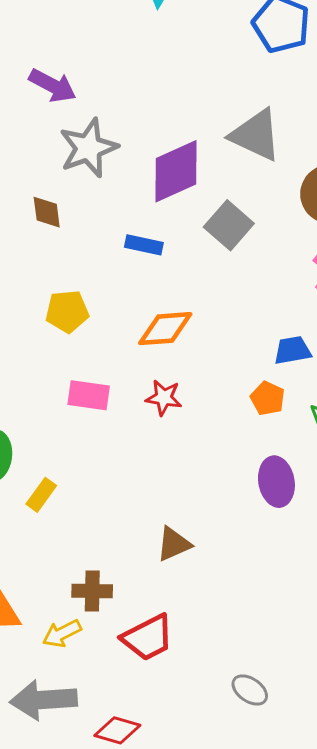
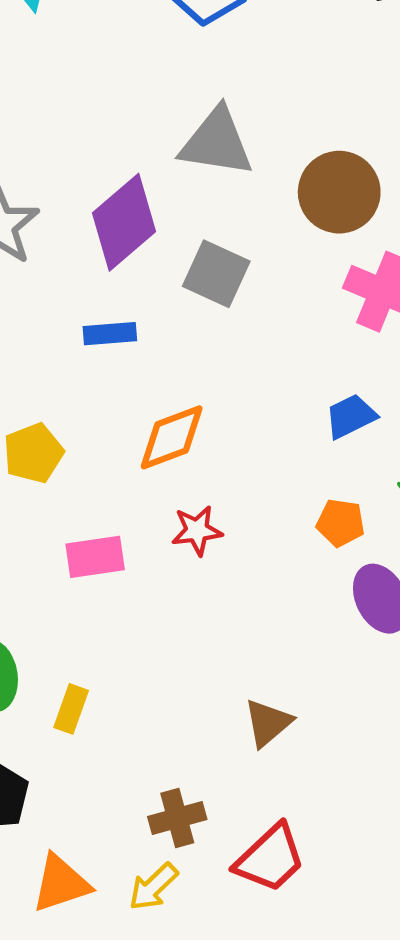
orange pentagon: (268, 398) -> (340, 523), moved

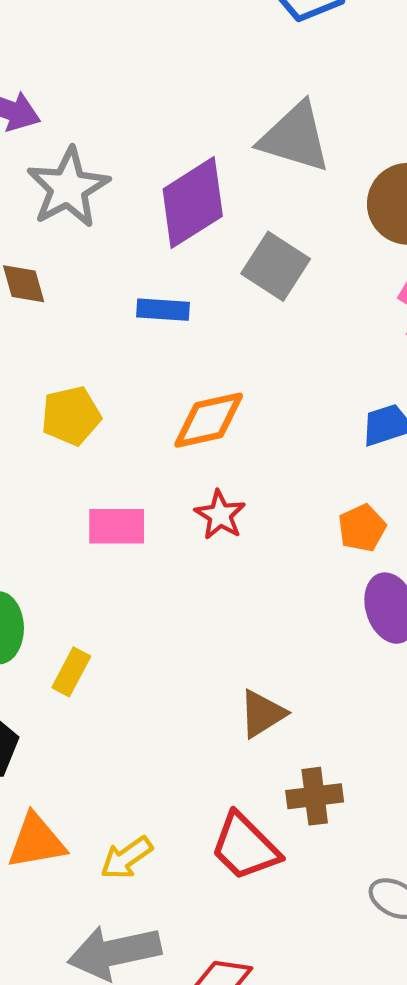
orange pentagon: (340, 523) -> (362, 528), turned 30
red star: (197, 531) -> (220, 515), turned 30
brown cross: (177, 818) -> (315, 796), moved
red trapezoid: (270, 858) -> (245, 847), turned 80

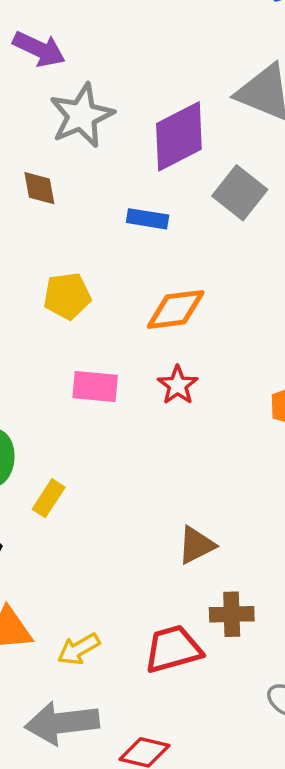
red trapezoid: (245, 847) -> (173, 649), turned 114

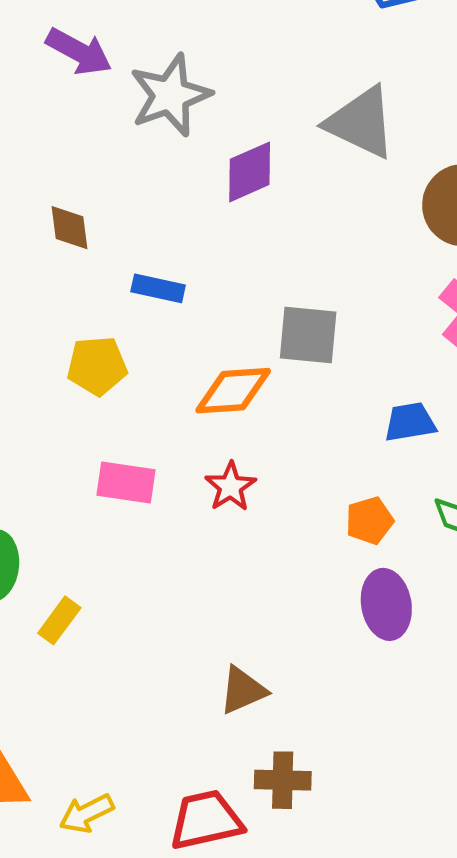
gray star: (82, 115) -> (170, 95), moved
purple diamond: (179, 136) -> (250, 172), size x0.7
gray square: (240, 193) -> (308, 335), moved, turned -36
blue rectangle: (148, 219) -> (158, 288), moved

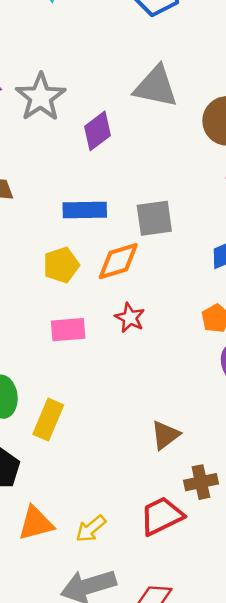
blue rectangle: (158, 288) -> (85, 210), moved, size x1.4
yellow pentagon: (97, 366) -> (61, 265), moved
yellow rectangle: (59, 620) -> (48, 420), size x1.4

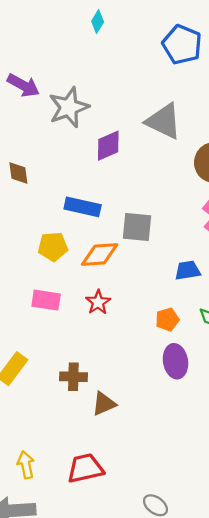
brown cross: (201, 482) -> (73, 377), moved
yellow arrow: (91, 529) -> (26, 465), turned 104

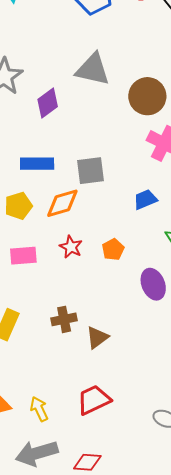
orange pentagon: (167, 319) -> (113, 249), moved

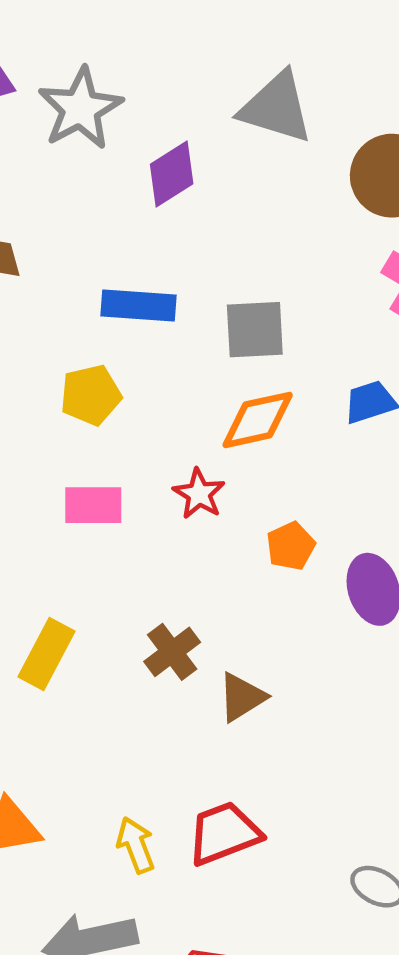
orange diamond: (62, 203) -> (258, 420), moved
orange pentagon: (113, 249) -> (291, 546), moved
brown cross: (64, 319) -> (172, 652), turned -30
yellow arrow: (39, 409) -> (136, 845), moved

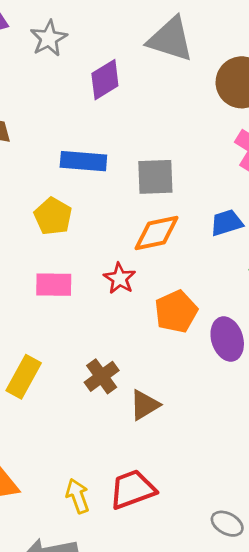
gray star: (80, 109) -> (49, 38), size x0.7
yellow pentagon: (91, 395) -> (53, 216), turned -30
orange pentagon: (291, 546) -> (176, 312), size x1.4

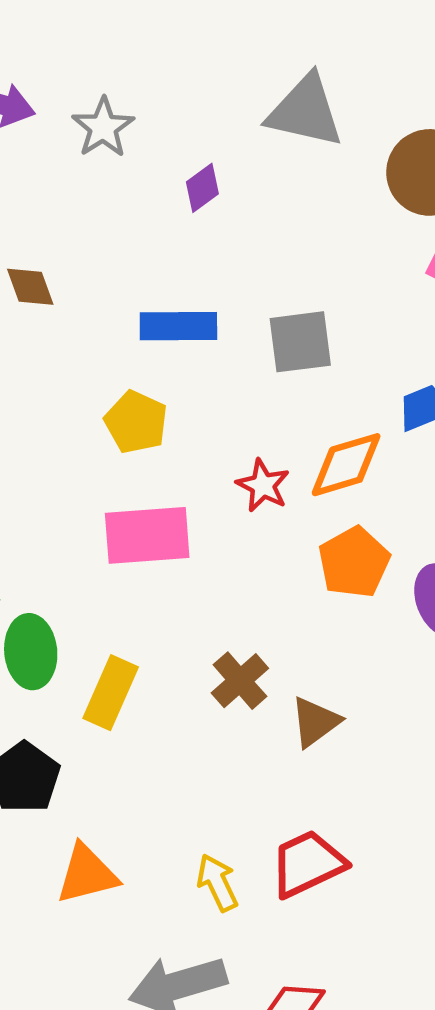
purple diamond: (105, 80) -> (202, 188), size x0.7
orange diamond: (156, 233) -> (346, 465), moved
red star: (120, 278) -> (263, 485), moved
pink rectangle: (54, 285) -> (147, 535), size x1.4

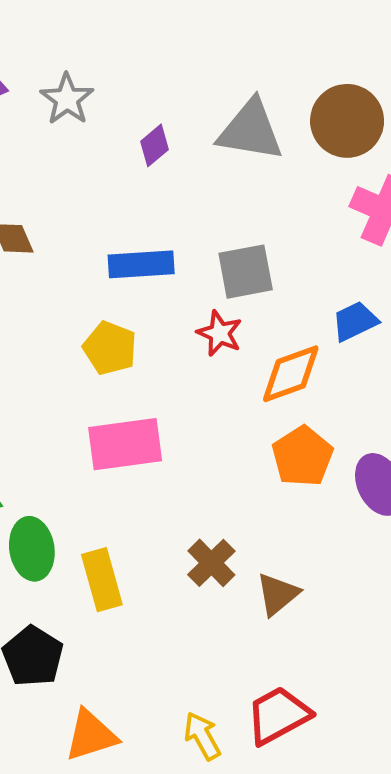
gray triangle: (305, 111) -> (250, 130), moved
red star: (263, 485) -> (220, 333), moved
yellow rectangle: (111, 693) -> (102, 580), turned -36

